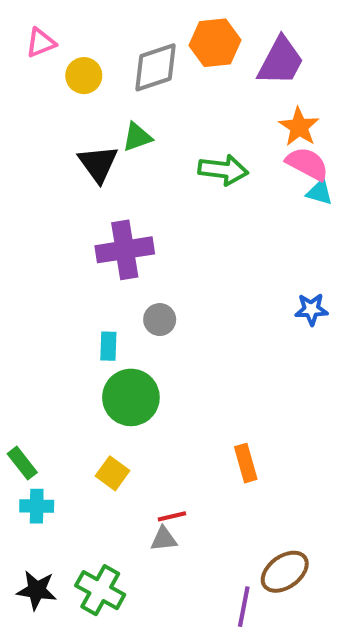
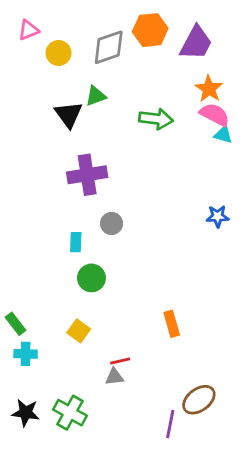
green circle: (131, 397) -> (91, 278), size x0.7

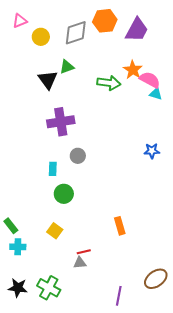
orange star: (209, 89) -> (133, 70), moved
brown ellipse: (199, 400) -> (156, 279), moved

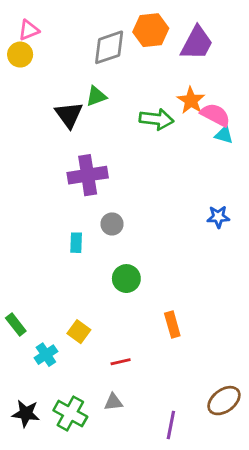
yellow circle: (41, 37) -> (20, 55), moved
green circle: (64, 194) -> (126, 279), moved
cyan cross: (18, 247) -> (46, 355), moved, turned -35
gray triangle: (80, 263) -> (113, 402), moved

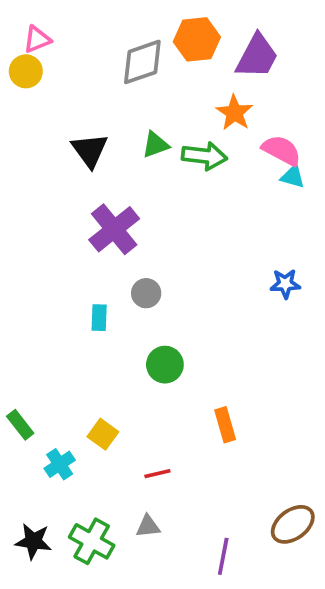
green triangle: (96, 96) -> (156, 145), moved
orange star: (191, 100) -> (234, 113), moved
purple cross: (88, 175) -> (114, 229), turned -30

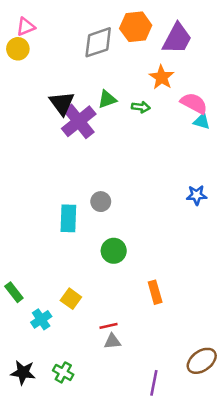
green arrow: (204, 156) -> (141, 107), size x0.6
purple cross: (114, 229) -> (79, 121), moved
cyan rectangle: (99, 318) -> (68, 218), size x1.5
gray triangle: (148, 526) -> (112, 341), moved
green cross: (92, 541) -> (63, 372), size x0.7

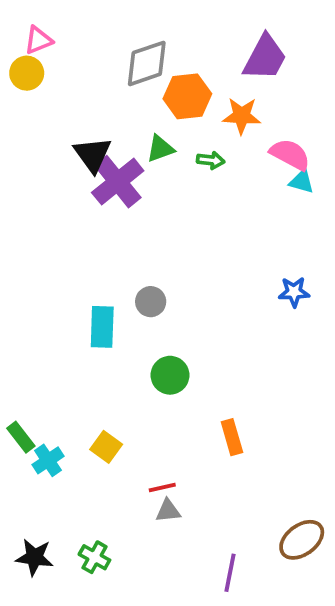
orange hexagon: (136, 27) -> (187, 96), moved
orange star: (162, 77) -> (242, 116), turned -30
cyan cross: (41, 319) -> (48, 460), moved

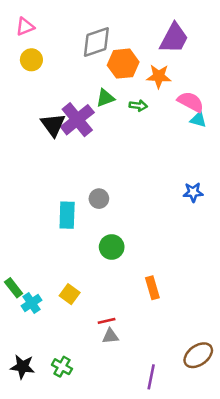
yellow circle: (27, 73) -> (31, 60), moved
black triangle: (93, 154) -> (53, 125), moved

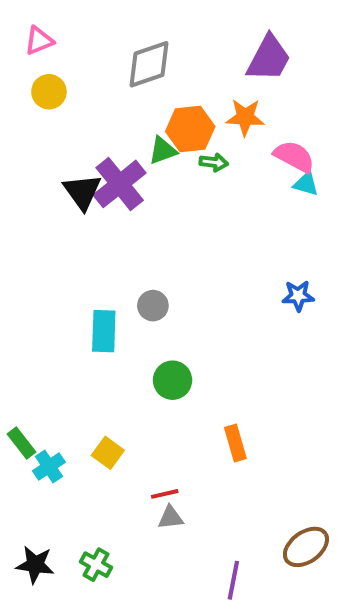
orange hexagon: (123, 64) -> (190, 129), moved

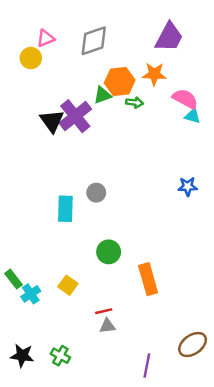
pink triangle: (39, 41) -> (46, 38), moved
green circle: (173, 380) -> (109, 252), moved
orange rectangle: (235, 443) -> (148, 279), size x1.4

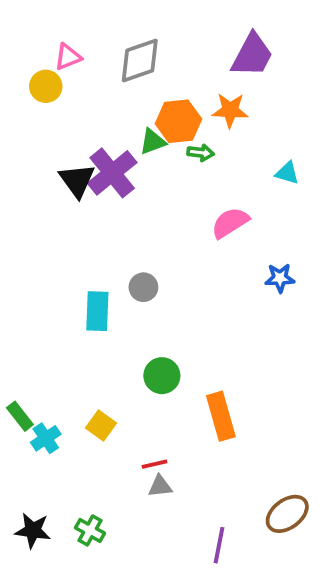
pink semicircle: (185, 99) -> (230, 223), moved, turned -60

